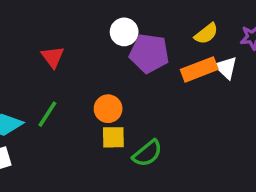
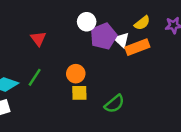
purple pentagon: (149, 53) -> (104, 36), turned -30
white triangle: (226, 68) -> (122, 40), moved
green semicircle: (147, 153) -> (114, 104), moved

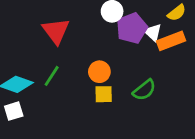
red triangle: (38, 39) -> (56, 31), size x1.5
green semicircle: (114, 104) -> (144, 90), moved

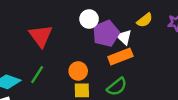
orange rectangle: (171, 41) -> (120, 56), moved

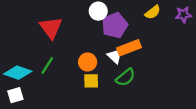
white triangle: (124, 37) -> (115, 56), moved

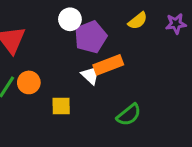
orange circle: (88, 62) -> (29, 82), moved
green semicircle: (125, 77) -> (129, 115), moved

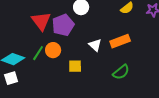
purple pentagon: (91, 37) -> (63, 25), moved
orange rectangle: (108, 65) -> (120, 41), moved

